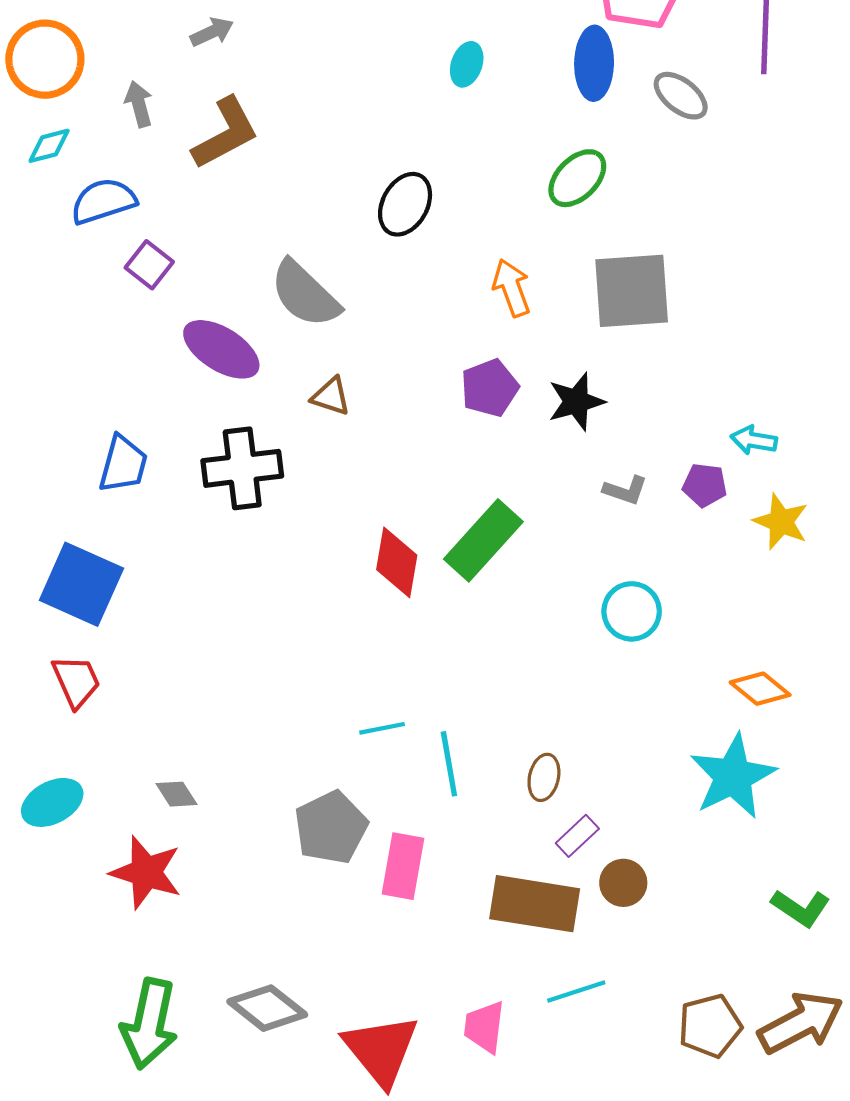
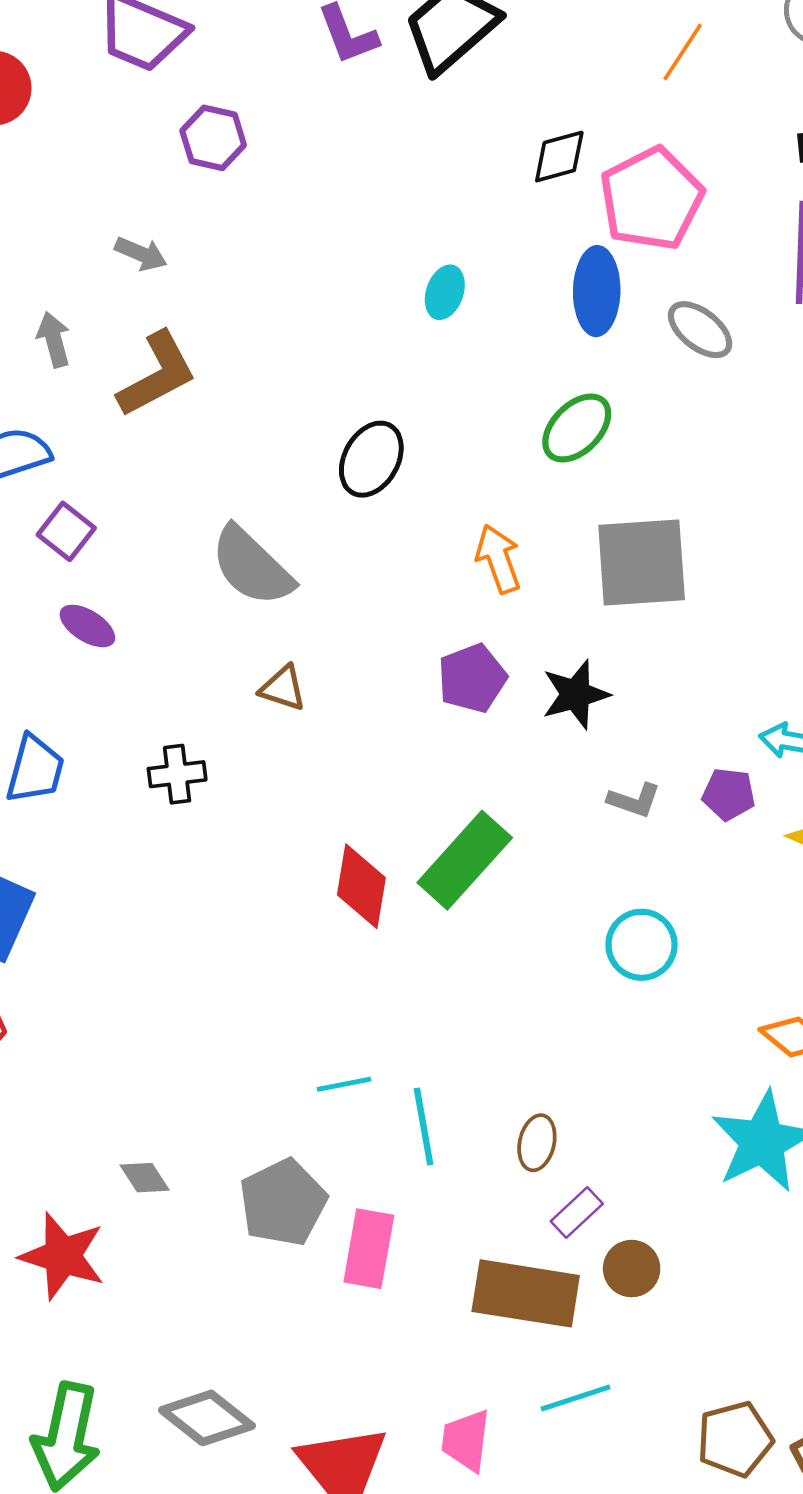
gray arrow: (212, 32) -> (141, 254), turned 48
purple ellipse: (221, 349) -> (87, 626), moved, size x0.6
black cross: (242, 468) -> (177, 774), size x0.6
gray diamond: (176, 794) -> (145, 1178), moved

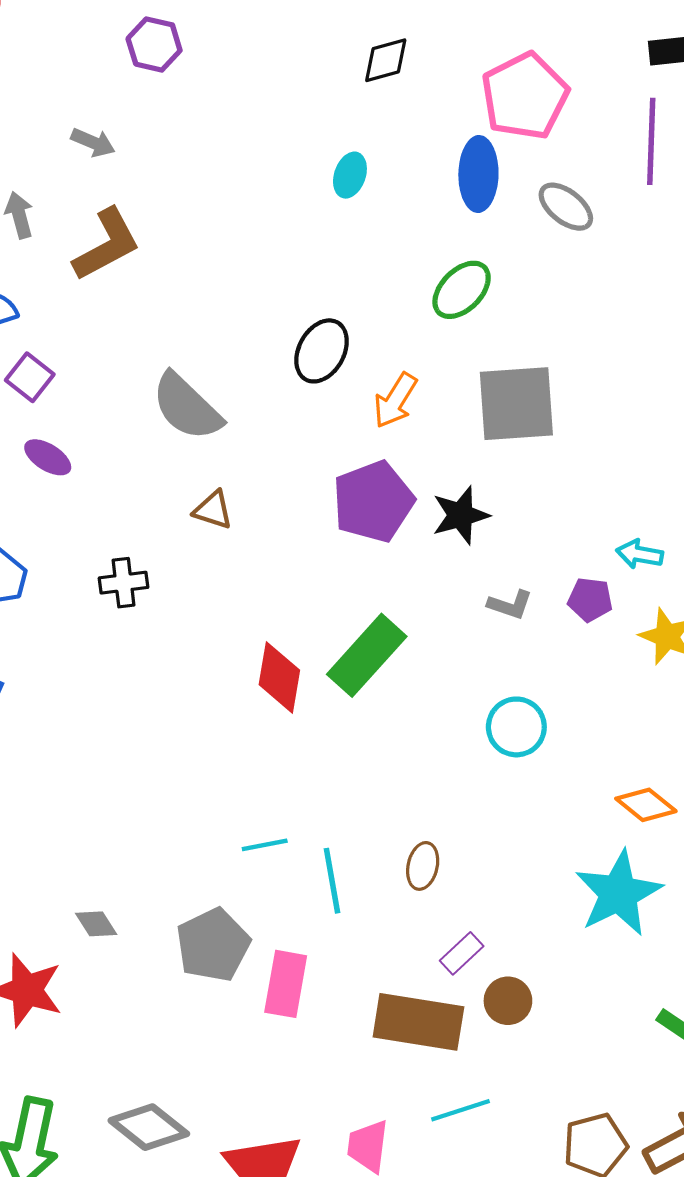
black diamond: (559, 157) -> (386, 60), moved
black ellipse: (371, 459) -> (322, 351), moved
orange arrow: (498, 559) -> (395, 400), turned -128
purple pentagon: (472, 678) -> (373, 502), size x1.4
brown ellipse: (537, 1143) -> (423, 866), moved

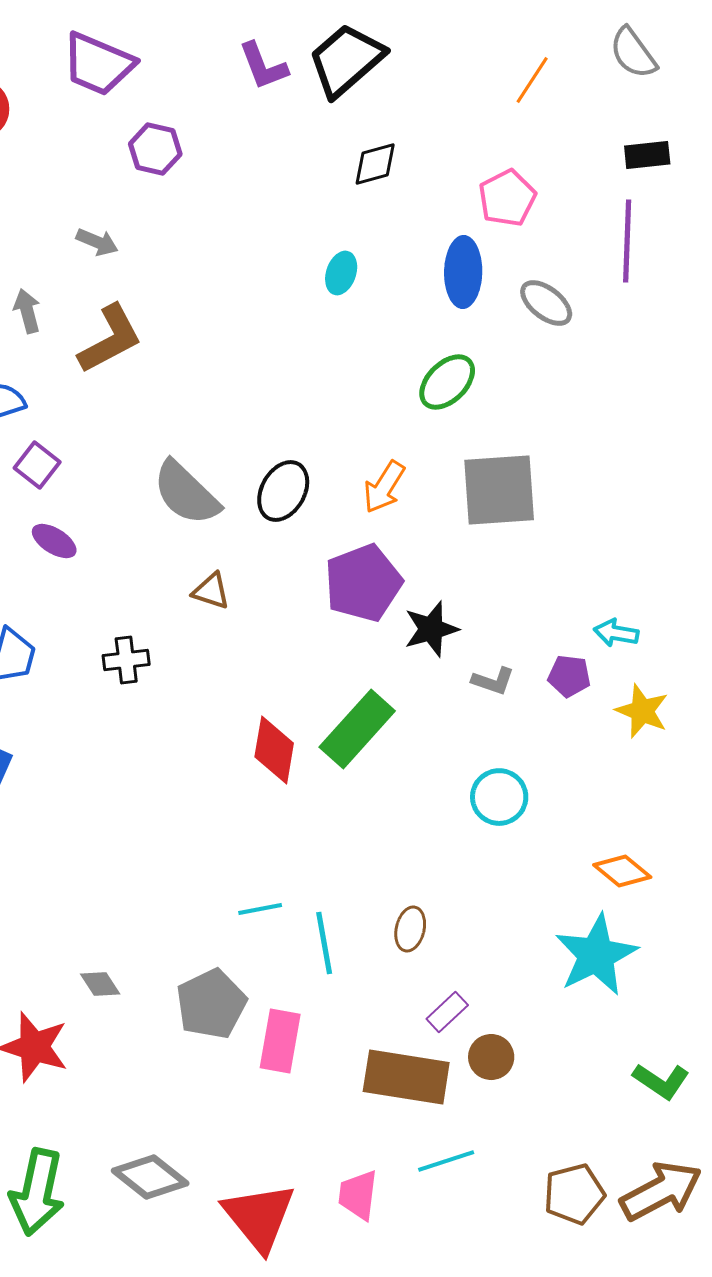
pink pentagon: (525, 96) -> (507, 198), size x0.7
black ellipse: (322, 351) -> (283, 491), moved
black star: (461, 515) -> (431, 629), moved

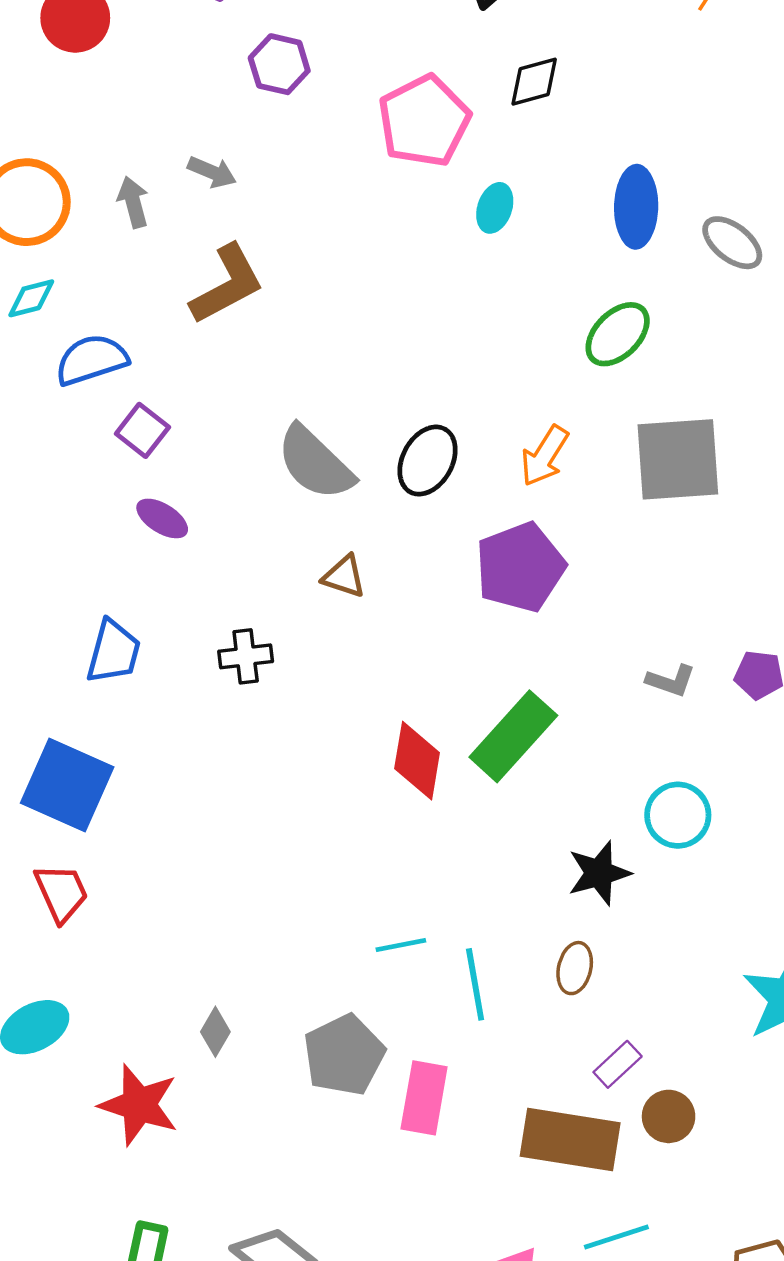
pink pentagon: (507, 198) -> (424, 121), moved, size x1.4
gray arrow: (27, 311) -> (133, 202), moved
black star: (431, 629) -> (599, 873), moved
gray diamond: (100, 984) -> (215, 1032), turned 63

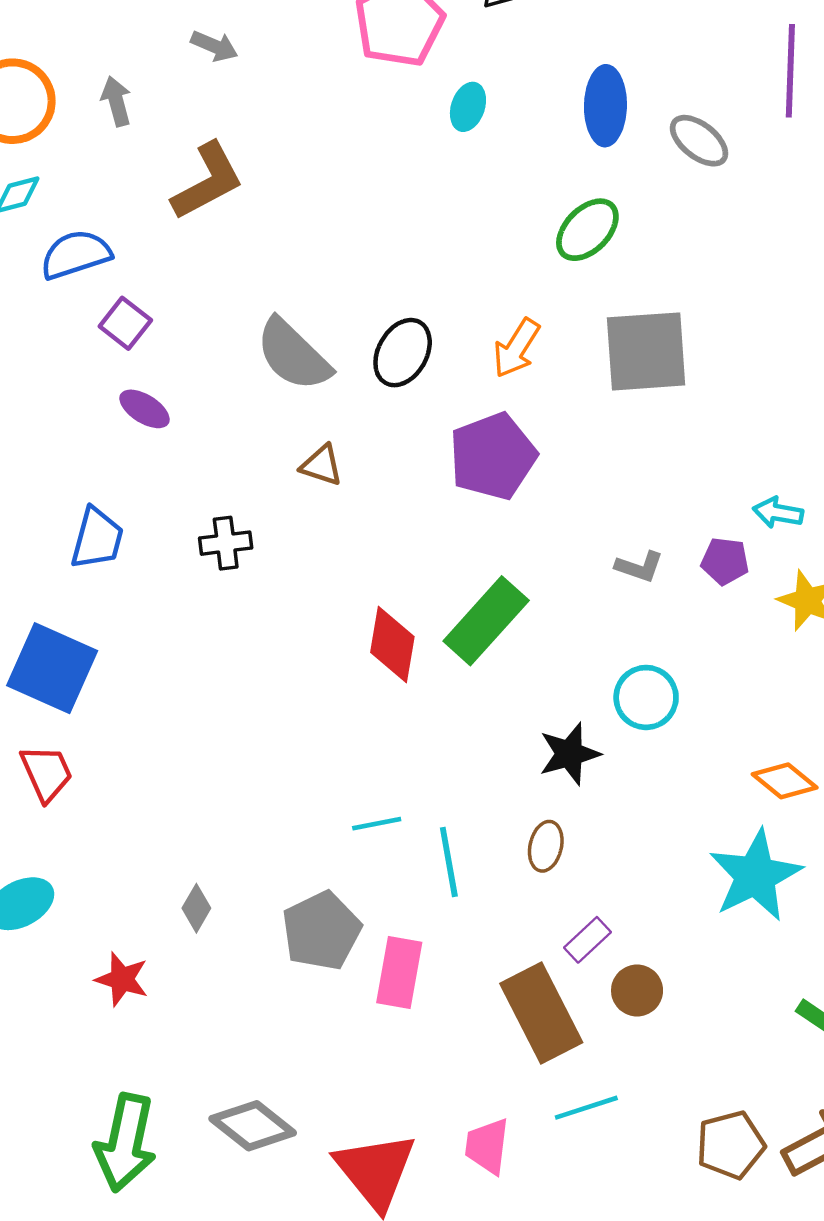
gray arrow: (212, 172) -> (214, 46), moved
red star: (139, 1105) -> (122, 979), size x0.7
brown rectangle: (570, 1140) -> (541, 1013), turned 54

